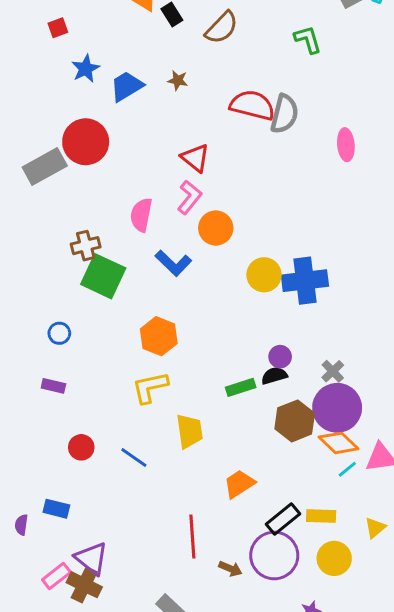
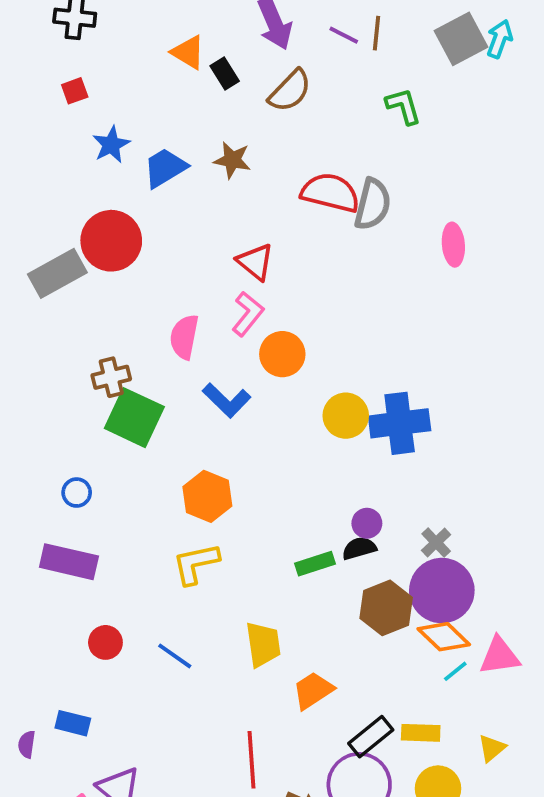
brown star: (178, 80) -> (232, 160), size x1.4
purple rectangle: (53, 386) -> (69, 562), size x1.8
yellow trapezoid: (189, 431) -> (263, 644), moved

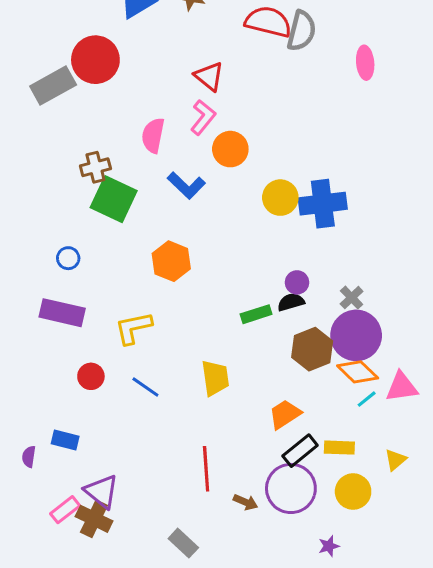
yellow L-shape: (196, 564) -> (133, 328), moved
orange trapezoid: (313, 691) -> (285, 414), moved

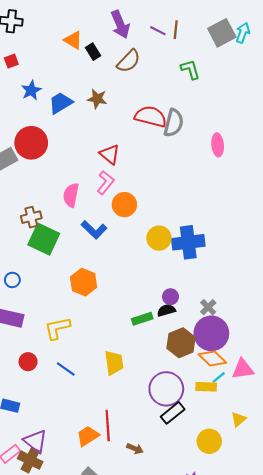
orange trapezoid: (285, 414) -> (88, 436), moved
yellow rectangle: (339, 448) -> (206, 387), moved
purple circle: (291, 488) -> (166, 389), moved

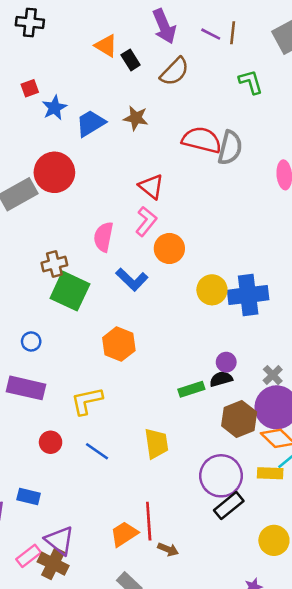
red square: (11, 61) -> (30, 88), moved
brown arrow: (135, 449) -> (168, 549), moved

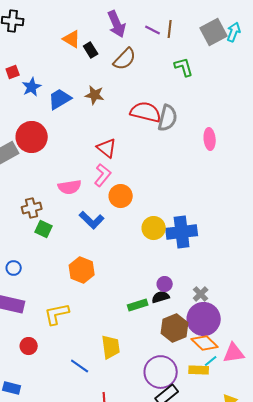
pink semicircle: (103, 237) -> (70, 187), turned -110
green square: (70, 291) -> (44, 229), size x0.6
blue line: (97, 451) -> (80, 366), moved

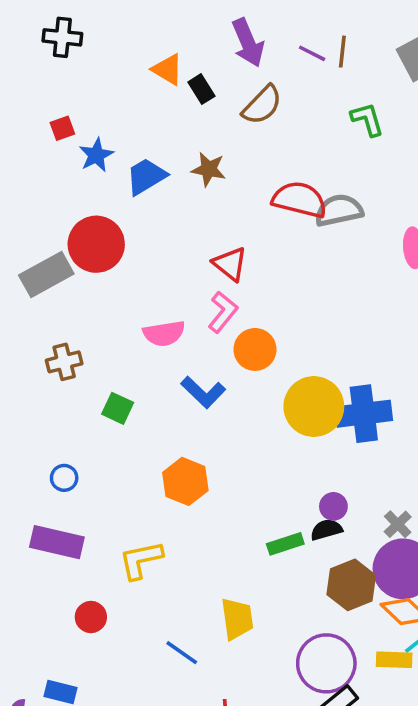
gray semicircle: (168, 118) -> (339, 210), turned -116
brown cross: (32, 208) -> (64, 362), moved
yellow circle: (154, 228) -> (314, 407), size x1.4

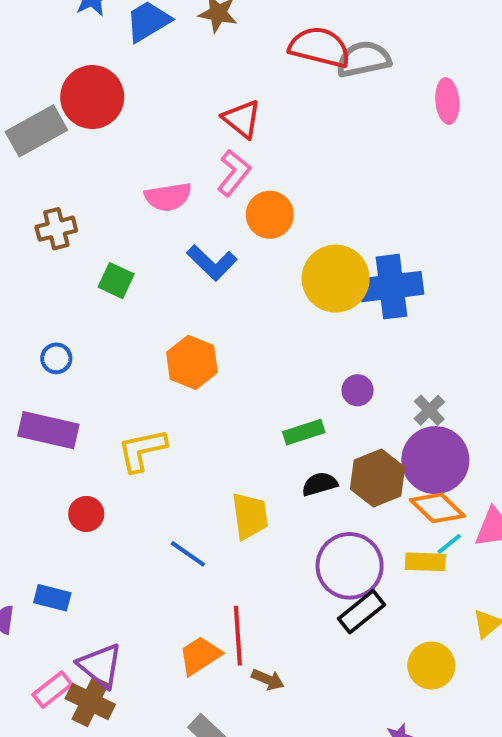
black semicircle: (326, 530) -> (320, 484), moved

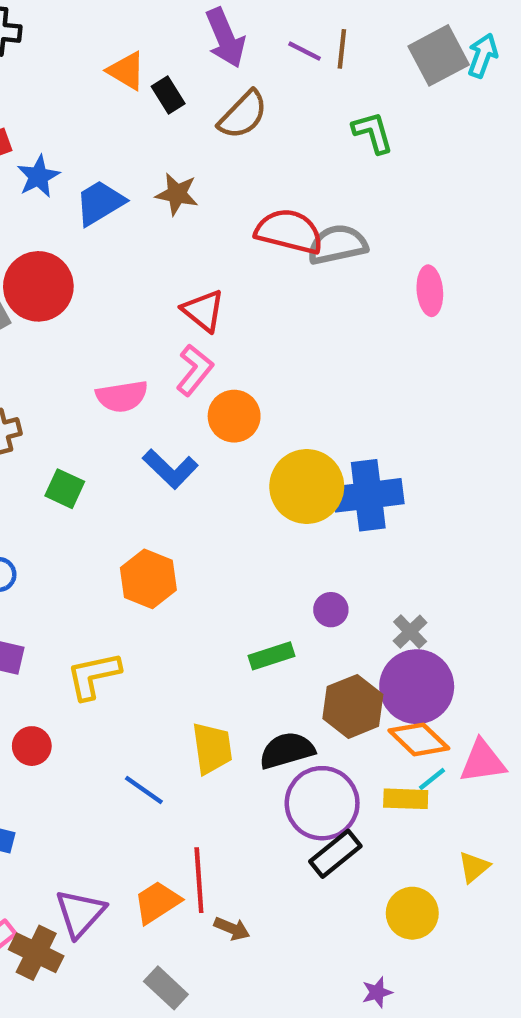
black semicircle: (320, 484) -> (287, 750), moved, size x1.4
purple triangle: (100, 666) -> (80, 913), moved, turned 33

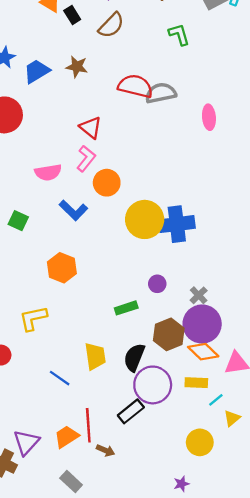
black semicircle: (287, 750) -> (134, 357), turned -52
cyan line: (432, 779) -> (216, 400), moved
black rectangle: (335, 854) -> (131, 411), moved

